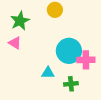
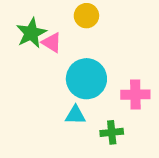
pink triangle: (15, 43) -> (52, 42), moved
cyan circle: (69, 51) -> (86, 79), moved

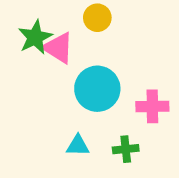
pink triangle: (52, 42) -> (58, 48), size x1.4
cyan triangle: (75, 115) -> (78, 146), moved

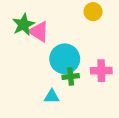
yellow circle: (97, 18) -> (93, 12), moved
green cross: (126, 149) -> (71, 77), moved

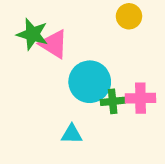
green star: (23, 25) -> (32, 34), turned -30
green cross: (71, 77) -> (113, 101), moved

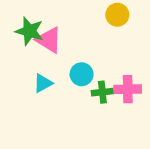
cyan circle: (90, 82) -> (82, 74), size x0.6
cyan triangle: (72, 134) -> (43, 83), moved, turned -30

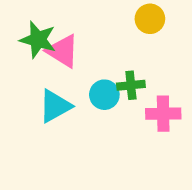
cyan triangle: (43, 83) -> (55, 106), size x1.4
green cross: (102, 92) -> (131, 85), moved

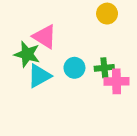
green star: (38, 40) -> (27, 54), moved
green cross: (131, 85) -> (104, 68), moved

